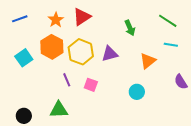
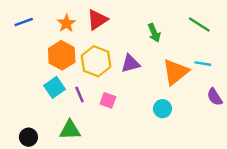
cyan line: (171, 45) -> (203, 64), moved
cyan square: (24, 58) -> (55, 87), moved
orange triangle: (148, 61) -> (176, 72), size x1.4

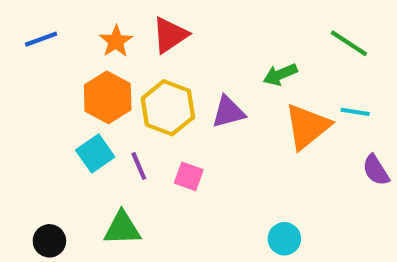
green arrow: (154, 33) -> (280, 74), moved, turned 90
cyan circle: (162, 109) -> (284, 239), moved

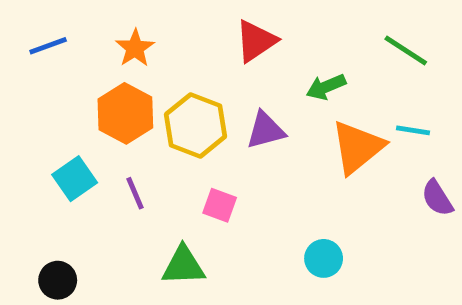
red triangle: (170, 35) -> (256, 41), moved
cyan square: (95, 153) -> (75, 179), moved
purple line: (139, 166) -> (135, 193), moved
green triangle: (122, 228) -> (183, 266), moved
cyan circle: (284, 239) -> (324, 258), moved

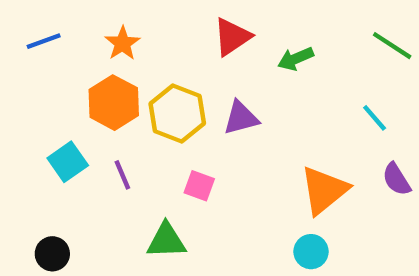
green line: (406, 51) -> (392, 46), moved
green arrow: (326, 87) -> (296, 59), moved
cyan line: (413, 130) -> (375, 118), turned 40
orange triangle: (357, 147) -> (324, 190), moved
cyan circle: (324, 258) -> (311, 252), moved

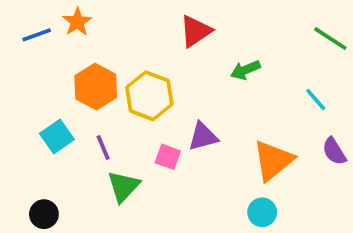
orange star: (122, 43) -> (77, 22), moved
green arrow: (296, 59) -> (245, 70), moved
purple triangle: (241, 118) -> (203, 137), moved
green triangle: (166, 241) -> (123, 186), moved, turned -45

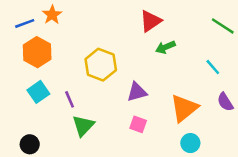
red triangle: (196, 31) -> (151, 21), moved
orange hexagon: (96, 87) -> (37, 52), moved
pink square: (168, 157) -> (138, 124), moved
cyan circle: (262, 212) -> (190, 143), moved

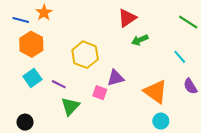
blue line: (25, 23) -> (21, 20), turned 35
purple line: (70, 99) -> (59, 84), turned -40
orange triangle: (184, 108) -> (156, 92), turned -45
pink square: (138, 124) -> (100, 93), moved

